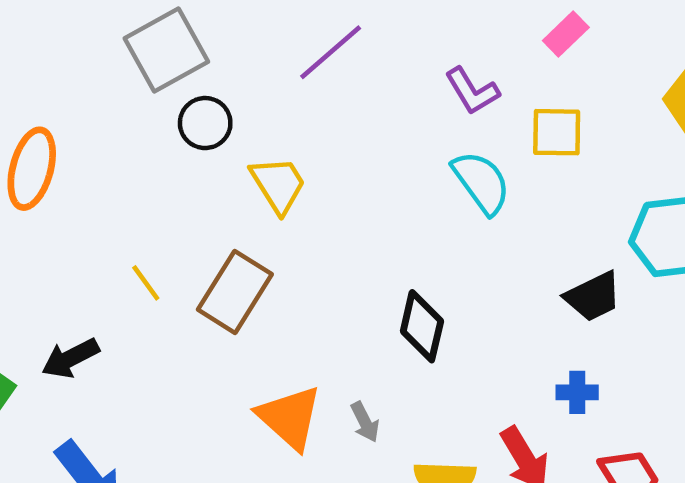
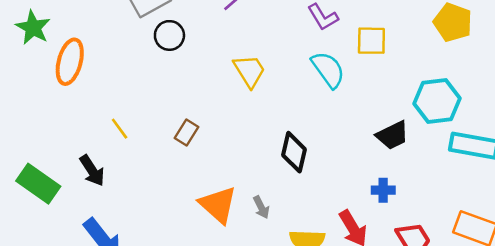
yellow trapezoid: (278, 185) -> (249, 71), moved
yellow line: (146, 283) -> (120, 129), moved
brown rectangle: (235, 292) -> (186, 133), size x0.6
black arrow: (70, 358) -> (92, 171), turned -96

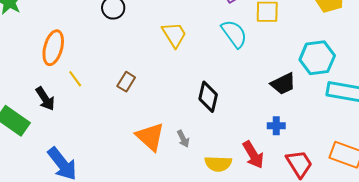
orange ellipse: (70, 62) -> (53, 48), moved
black arrow: (92, 171) -> (45, 99), moved

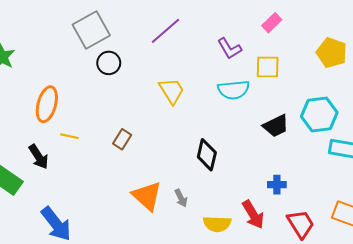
cyan semicircle: (234, 34) -> (234, 90), turned 120
yellow line: (75, 79) -> (70, 136), turned -42
black trapezoid: (283, 84) -> (276, 126), moved

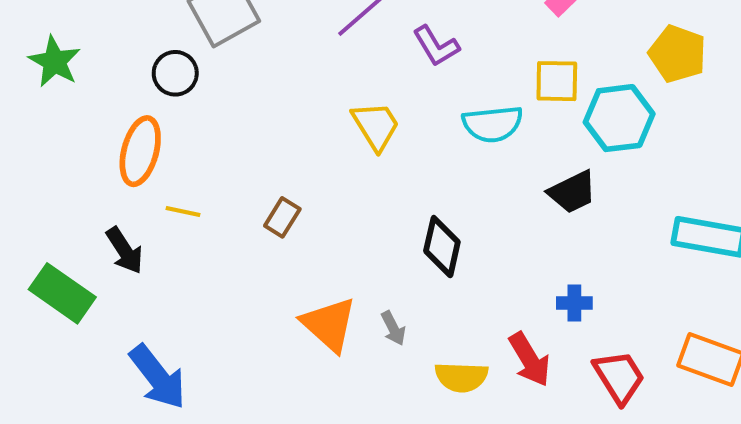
purple L-shape: (229, 48) -> (436, 46), moved
black circle: (109, 63) -> (175, 73), moved
cyan hexagon: (319, 115) -> (619, 118), moved

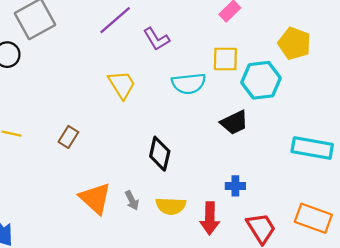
red arrow: (530, 359) -> (210, 218), turned 32
yellow semicircle: (461, 377) -> (171, 206), moved

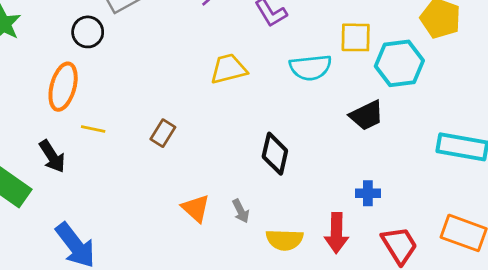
yellow trapezoid: (122, 85) -> (228, 69), turned -72
orange triangle: (95, 198) -> (196, 208), size x0.7
yellow semicircle: (171, 206) -> (285, 240), moved

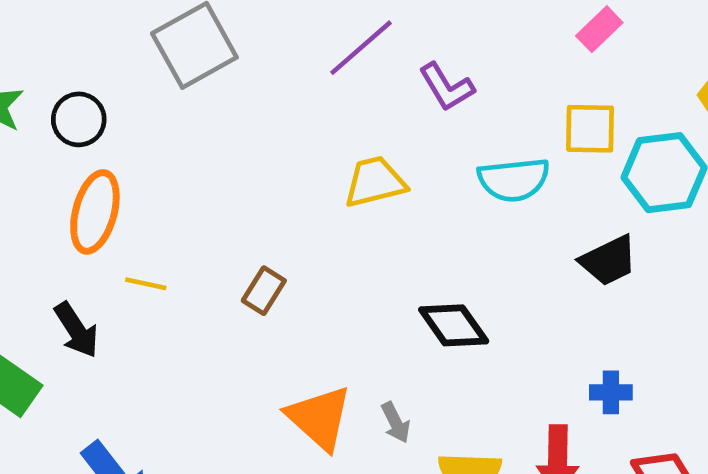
black circle: (88, 32) -> (79, 119), moved
black diamond: (275, 154) -> (454, 325), turned -48
orange triangle: (196, 208) -> (319, 418), size x1.4

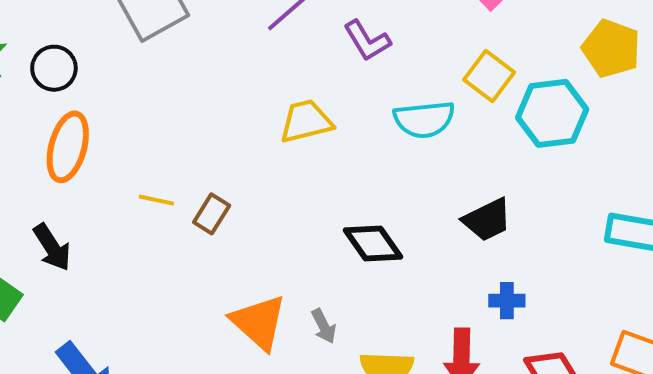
yellow square: (590, 129) -> (489, 76), turned 36
black trapezoid: (609, 261) -> (487, 220), moved
yellow line: (146, 284) -> (156, 200), moved

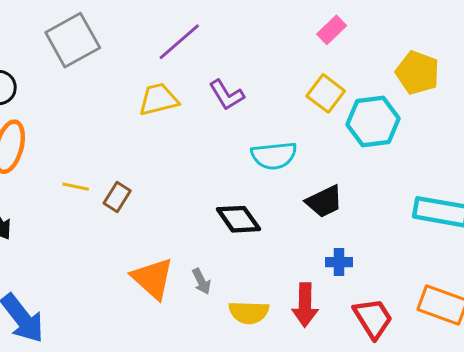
purple L-shape: (367, 41) -> (227, 95), moved
cyan semicircle: (424, 119) -> (274, 156), moved
yellow trapezoid: (306, 121) -> (159, 99), moved

